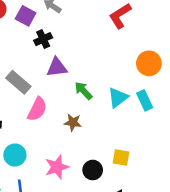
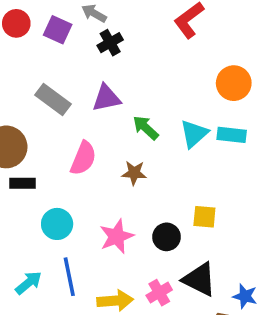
black cross: (43, 39) -> (110, 43), moved
gray rectangle: (18, 82) -> (53, 100), moved
cyan rectangle: (145, 100) -> (232, 135), turned -54

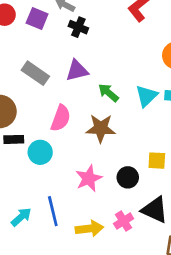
black cross: (110, 43) -> (78, 27), turned -36
brown star: (134, 173) -> (101, 128), size x1.5
cyan circle: (57, 224) -> (40, 152), moved

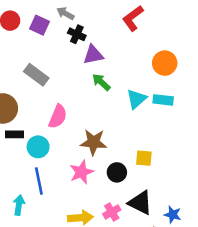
purple triangle: (77, 71) -> (93, 55), moved
green arrow: (108, 93) -> (101, 82), moved
brown star: (101, 128) -> (94, 142), moved
blue line: (53, 211) -> (39, 181), moved
cyan arrow: (21, 217) -> (19, 205), turned -42

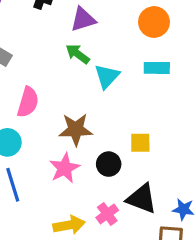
purple triangle: (93, 55) -> (83, 19), moved
cyan triangle: (136, 99) -> (107, 76), moved

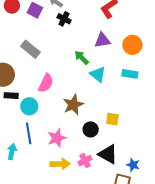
purple triangle: (83, 19) -> (102, 40), moved
cyan triangle: (107, 76) -> (98, 74), turned -42
brown star: (76, 129) -> (73, 105), turned -30
pink star: (64, 168) -> (57, 138), moved

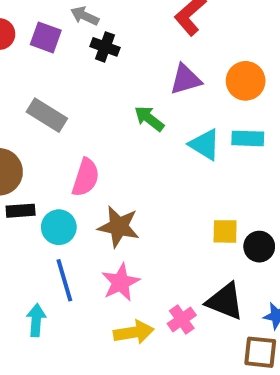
cyan triangle: (98, 74) -> (205, 145), moved
brown star: (73, 105) -> (119, 227), moved, turned -30
black circle: (91, 129) -> (259, 247), moved

